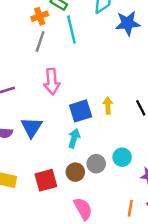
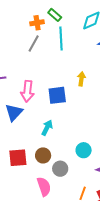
pink arrow: (52, 81) -> (27, 91), moved
yellow arrow: (108, 105) -> (81, 79), moved
blue square: (81, 111) -> (57, 95), moved
gray circle: (96, 164) -> (60, 169), moved

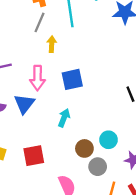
yellow arrow: (81, 79) -> (52, 44), moved
brown circle: (43, 155) -> (84, 148), moved
gray circle: (60, 169) -> (98, 167), moved

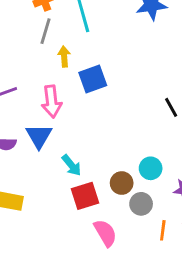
blue square: (72, 79) -> (93, 79), moved
cyan arrow: (64, 118) -> (71, 165), moved, turned 126
red square: (34, 156) -> (85, 196), moved

